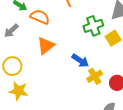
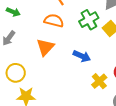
orange semicircle: (40, 17) -> (54, 21), moved
yellow cross: (95, 76) -> (99, 81), moved

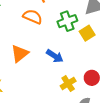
orange triangle: (45, 47) -> (20, 54), moved

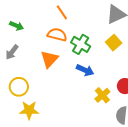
green cross: (67, 21) -> (81, 44), moved, turned -30
orange triangle: (20, 54) -> (49, 59), moved

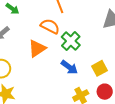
yellow square: (114, 43) -> (100, 68), moved

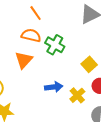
blue arrow: (69, 67) -> (54, 87), moved, turned -30

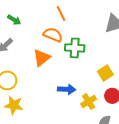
green cross: (55, 45) -> (75, 48), turned -36

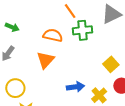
orange line: (61, 13) -> (70, 11), moved
green cross: (75, 48) -> (83, 30), moved

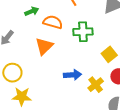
green arrow: (12, 27) -> (32, 11), moved, turned -48
green cross: (83, 30) -> (83, 32), moved

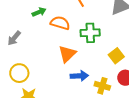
orange triangle: (44, 46) -> (67, 54), moved
yellow cross: (96, 85) -> (102, 86), turned -35

